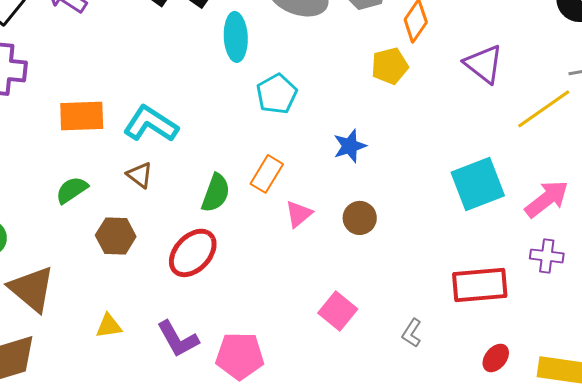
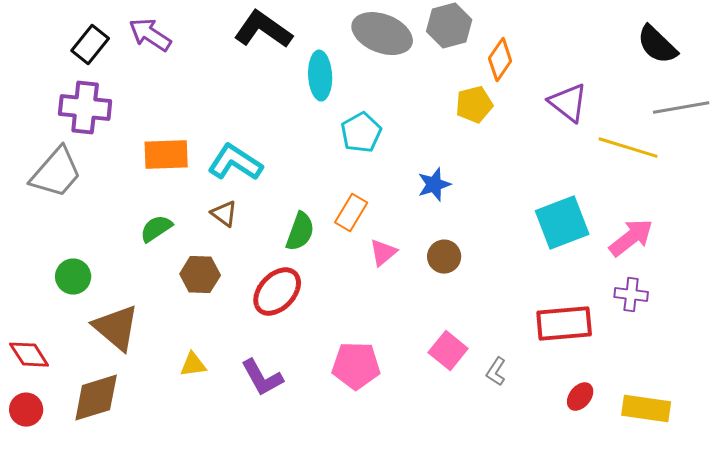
yellow line: (544, 109) -> (628, 148), turned 52
pink square: (338, 311) -> (448, 351), moved
pink pentagon: (240, 356) -> (356, 366), moved

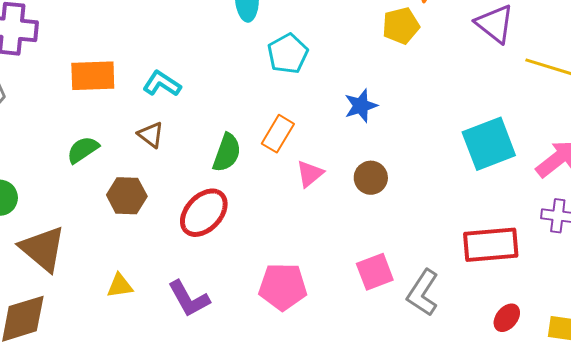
cyan L-shape: (235, 163) -> (162, 84), size x0.7
pink square: (448, 351) -> (375, 272), turned 30
gray L-shape: (496, 372) -> (423, 293), size x1.6

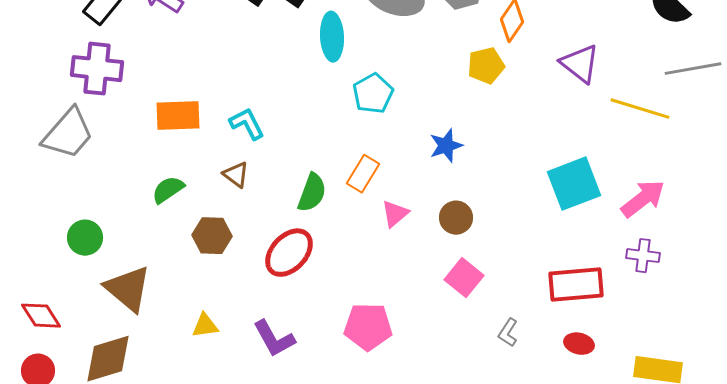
cyan L-shape: (162, 84) -> (247, 124), turned 30
pink square: (375, 272) -> (464, 278), moved, turned -30
gray L-shape: (423, 293) -> (508, 333), size x0.6
red ellipse: (507, 318) -> (579, 344), moved, turned 64

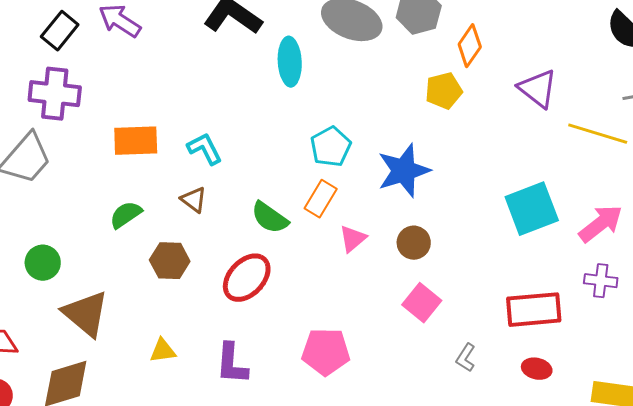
cyan pentagon: (373, 94) -> (331, 147), moved
blue star: (446, 146) -> (404, 171), size x1.6
green semicircle: (312, 193) -> (270, 218), turned 105
purple L-shape: (274, 339) -> (232, 364), turned 33

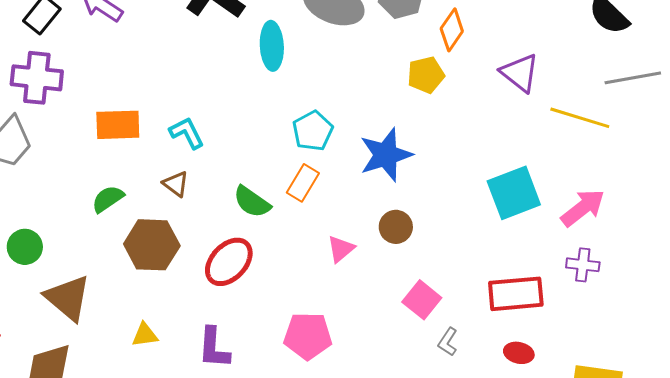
pink triangle: (353, 239) -> (341, 249), moved
brown hexagon: (170, 261) -> (152, 245), size x1.4
pink square: (422, 303) -> (422, 300), moved

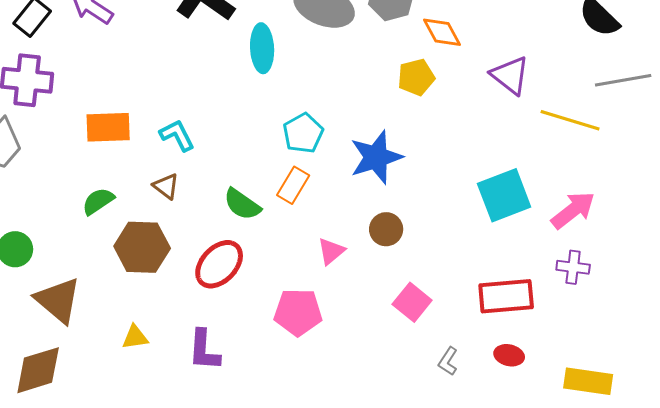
orange diamond: (452, 30) -> (442, 32), turned -63
pink pentagon: (308, 336) -> (298, 312), moved
gray L-shape: (448, 342) -> (448, 361), moved

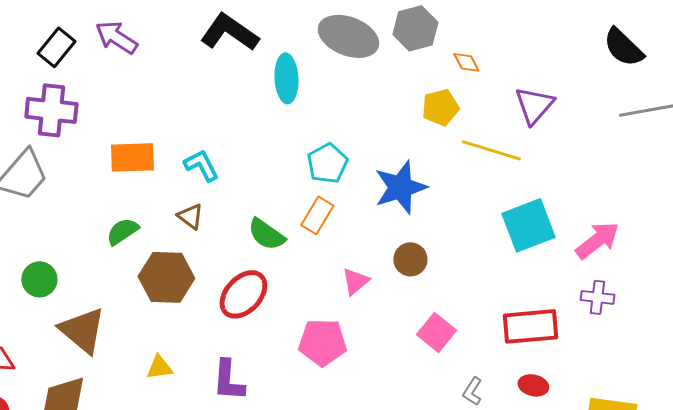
orange diamond: (442, 32) -> (466, 62), size x0.7
purple triangle: (510, 75) -> (534, 105), turned 33
yellow line: (570, 120) -> (491, 150), moved

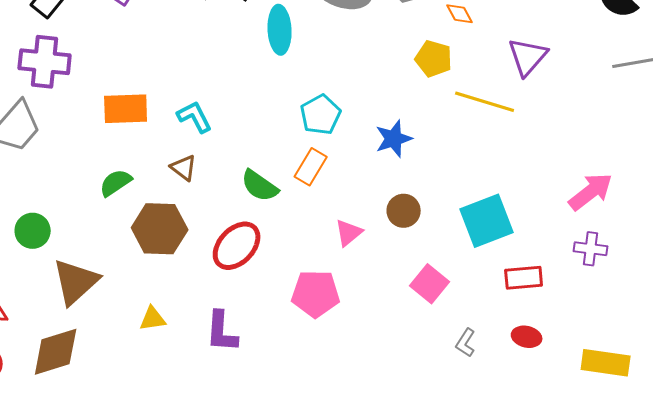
yellow pentagon: (440, 107) -> (434, 59), turned 30
blue star: (400, 187) -> (394, 139), size x0.7
cyan square: (528, 225) -> (487, 221), moved
red rectangle: (530, 326) -> (524, 278), size x0.7
brown triangle: (82, 330) -> (76, 282), turned 38

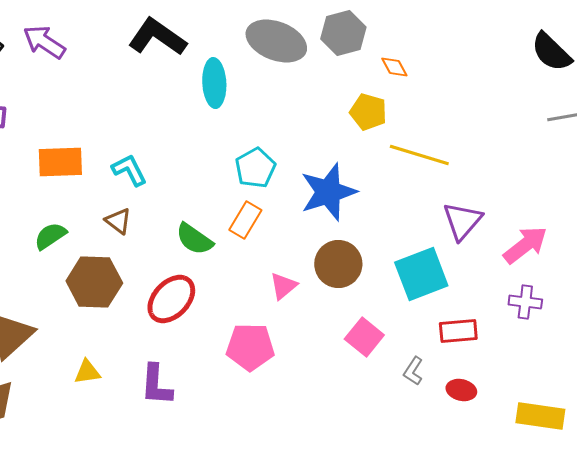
purple triangle: (528, 57) -> (462, 221), moved
blue star: (394, 139) -> (328, 192), size x1.5
brown circle: (404, 211) -> (338, 264), size x1.4
gray L-shape: (466, 343) -> (413, 371), moved

